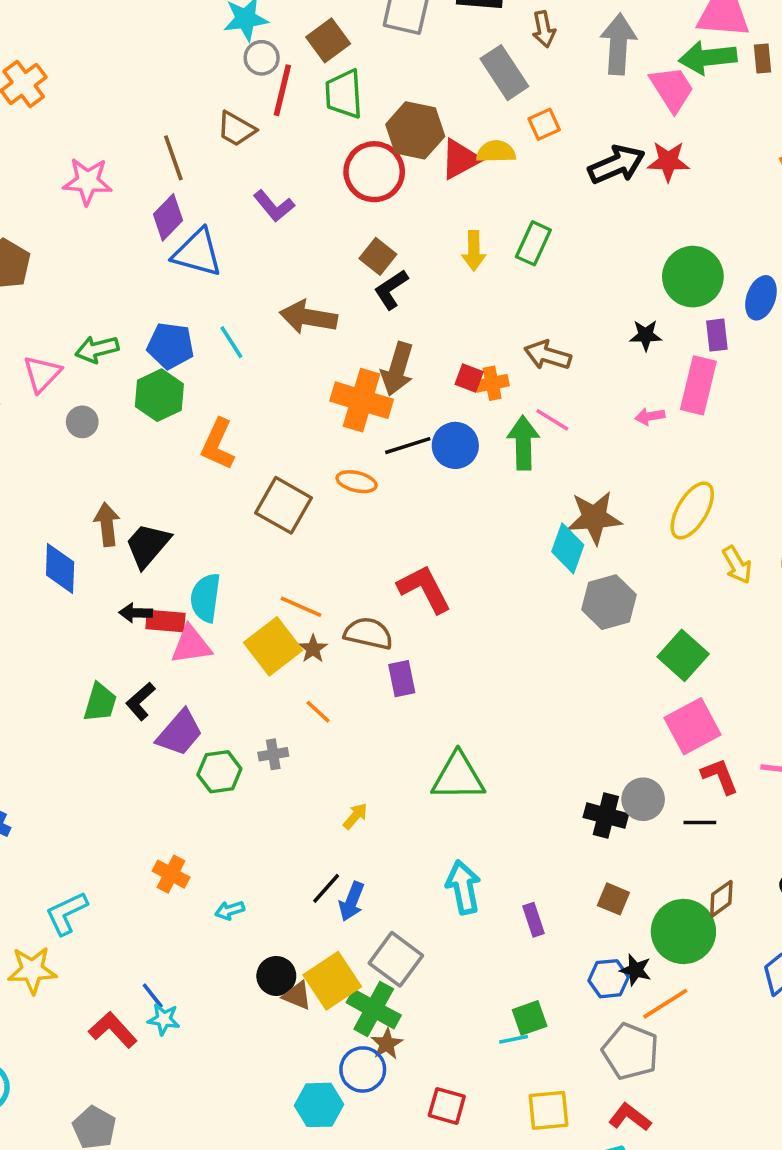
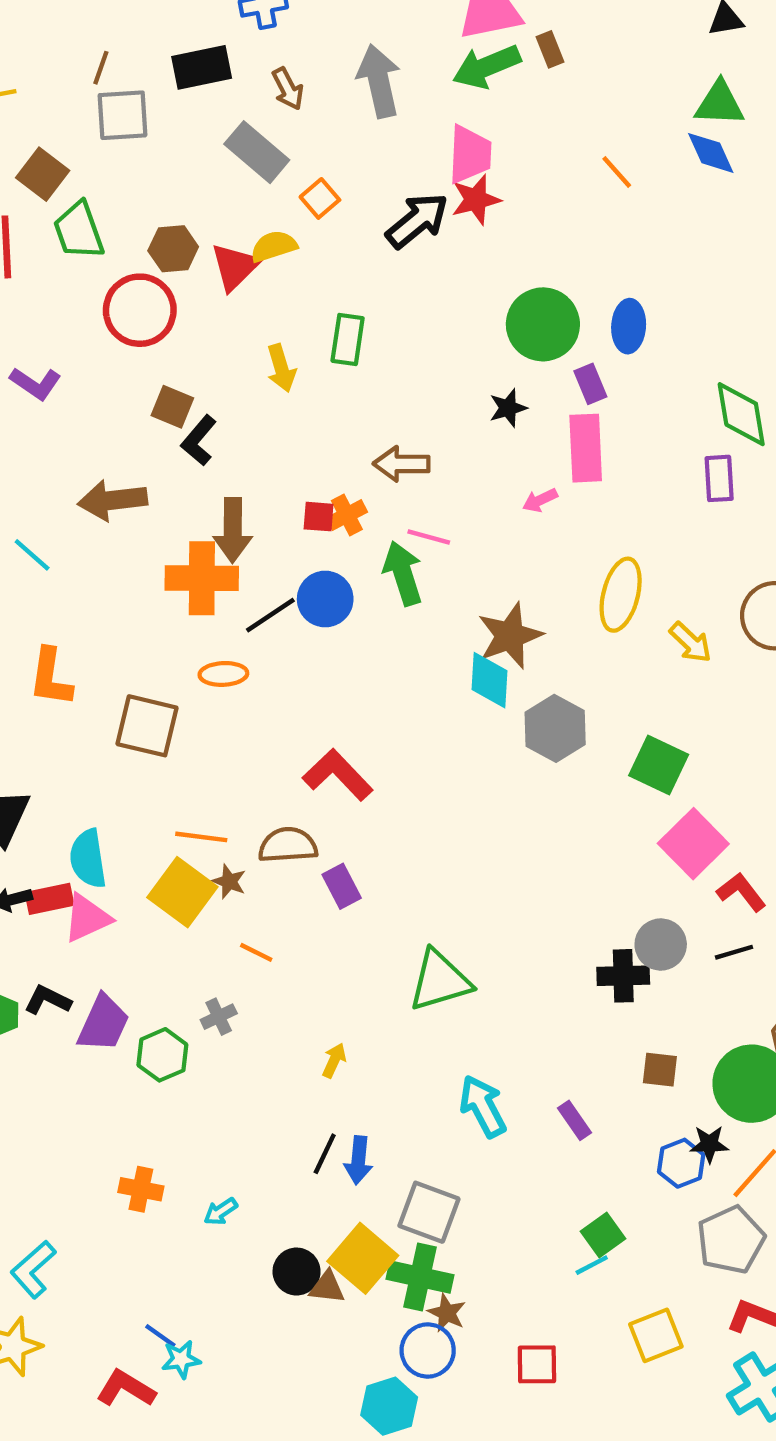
pink trapezoid: (672, 89) -> (470, 154), moved, turned 51
brown hexagon: (415, 130) -> (173, 249), size x0.7
black L-shape: (141, 701) -> (48, 1000), turned 84
gray pentagon: (631, 1051) -> (731, 1240), turned -30

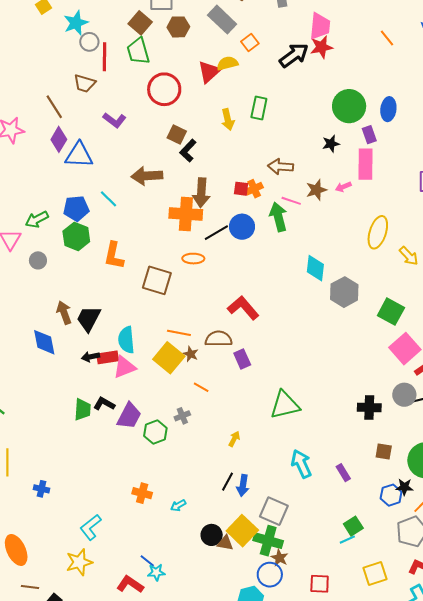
brown square: (43, 174) -> (140, 23), moved
brown hexagon: (173, 249) -> (178, 27), moved
brown star: (510, 636) -> (316, 190), moved, size x0.7
gray circle: (661, 944) -> (404, 395), moved

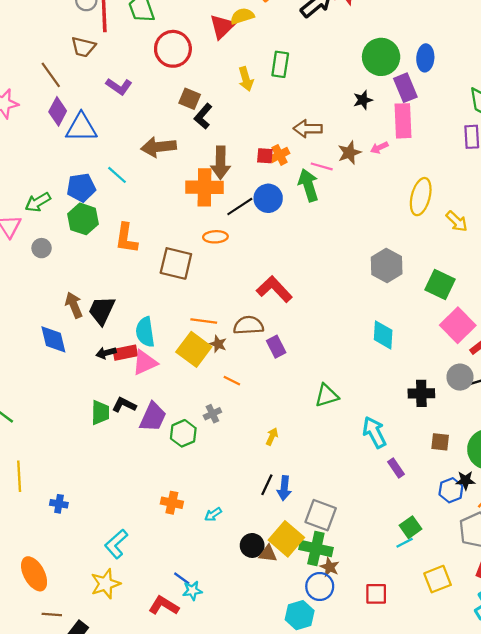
purple rectangle: (369, 135) -> (405, 88), size x1.4
cyan diamond: (315, 268) -> (383, 335), moved
green triangle: (285, 405) -> (327, 396), size x0.7
cyan arrow: (301, 464) -> (374, 432), moved

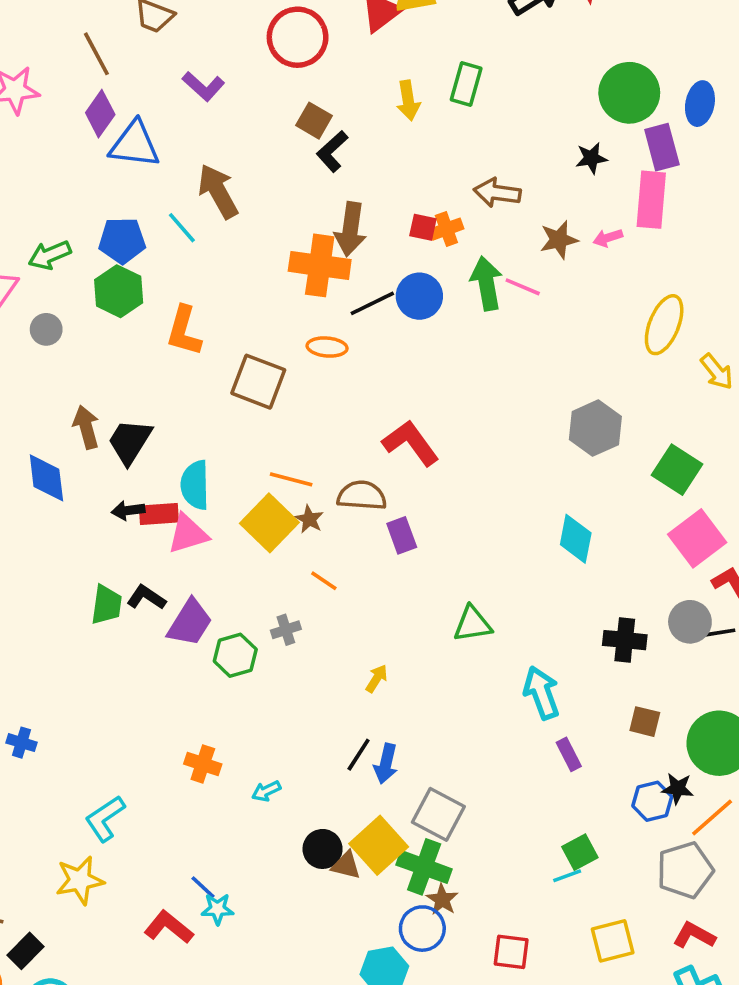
brown arrow: (159, 147) -> (218, 191), moved, turned 60
pink line: (322, 166) -> (523, 287), moved

